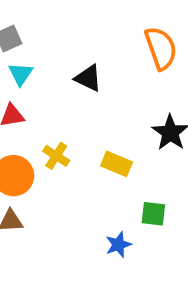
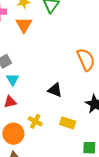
black triangle: (88, 78) -> (55, 90), moved

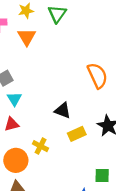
yellow rectangle: (68, 123) -> (77, 134), moved, turned -42

